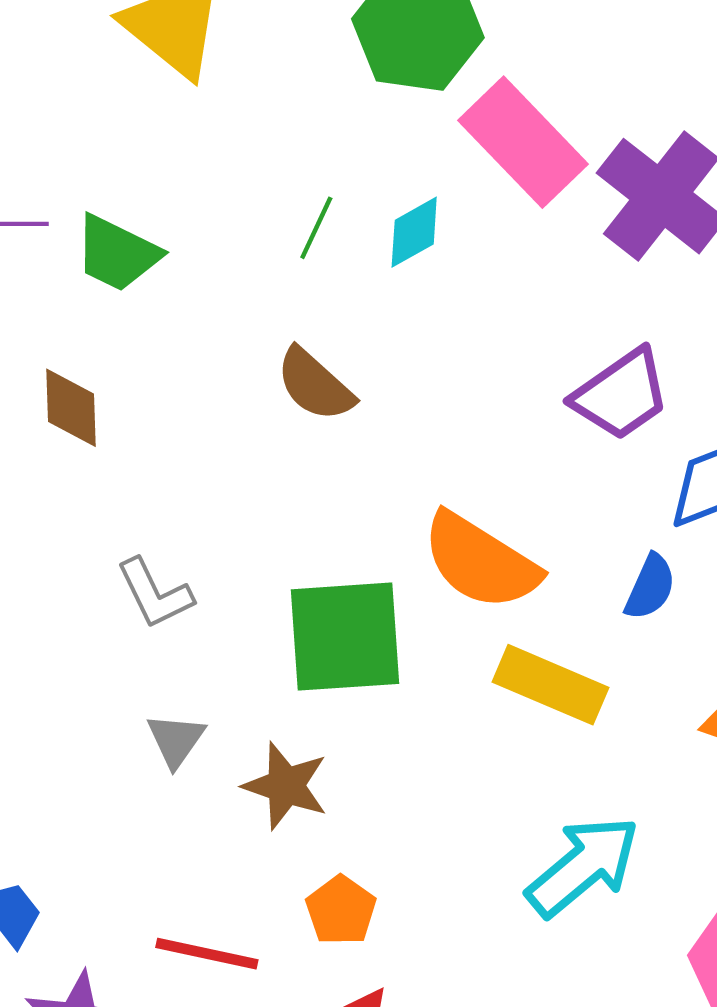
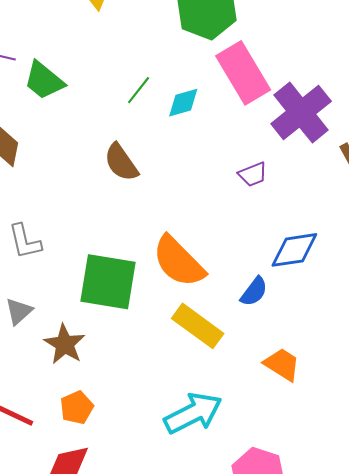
purple trapezoid: (621, 395) -> (253, 174), moved, size x0.6

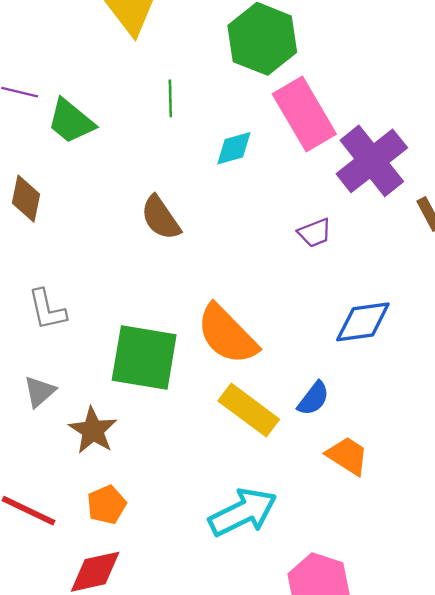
green line: (139, 90) -> (170, 98), moved, turned -40
blue semicircle: (254, 292) -> (313, 399), moved

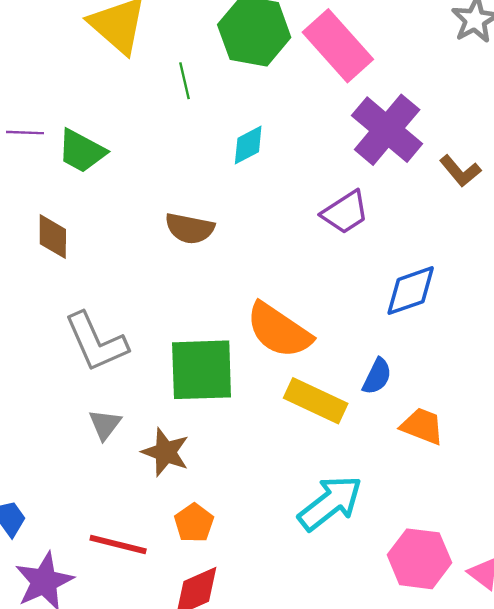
green line: (170, 98) -> (185, 81), moved
pink rectangle: (304, 114) -> (338, 46), moved
brown semicircle: (161, 218) -> (190, 228), turned -33
purple trapezoid: (315, 233) -> (345, 212), size x1.4
gray L-shape: (47, 310) -> (96, 342), size x1.5

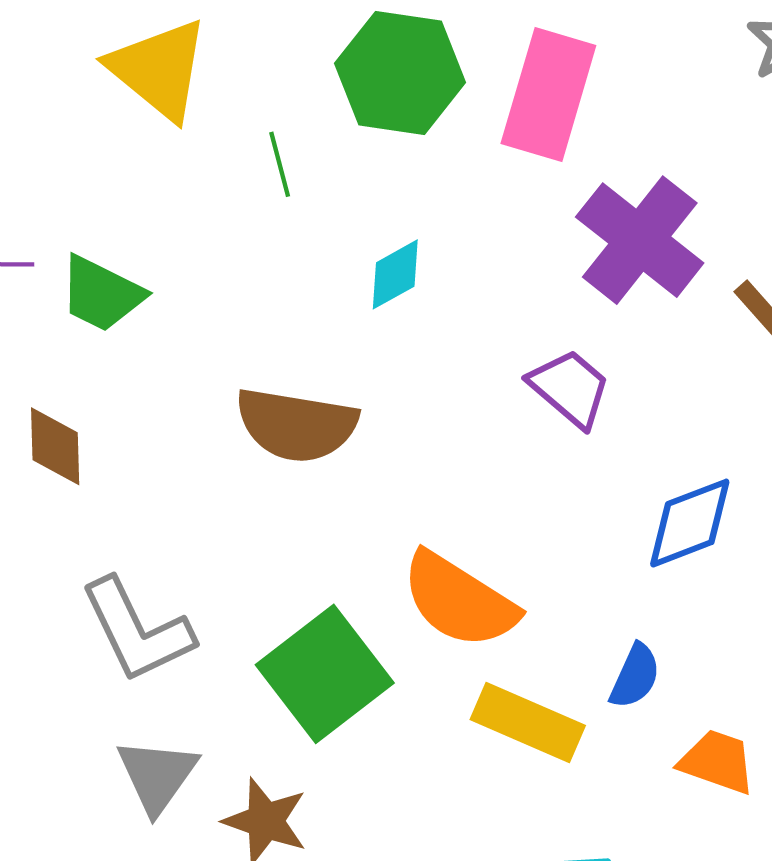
pink rectangle: (338, 46) -> (548, 95), turned 60
purple trapezoid: (345, 212) -> (570, 388), turned -105
brown semicircle: (190, 228) -> (296, 425), size x1.4
green square: (202, 370) -> (325, 674), turned -34
gray triangle: (105, 424) -> (157, 775), size x1.4

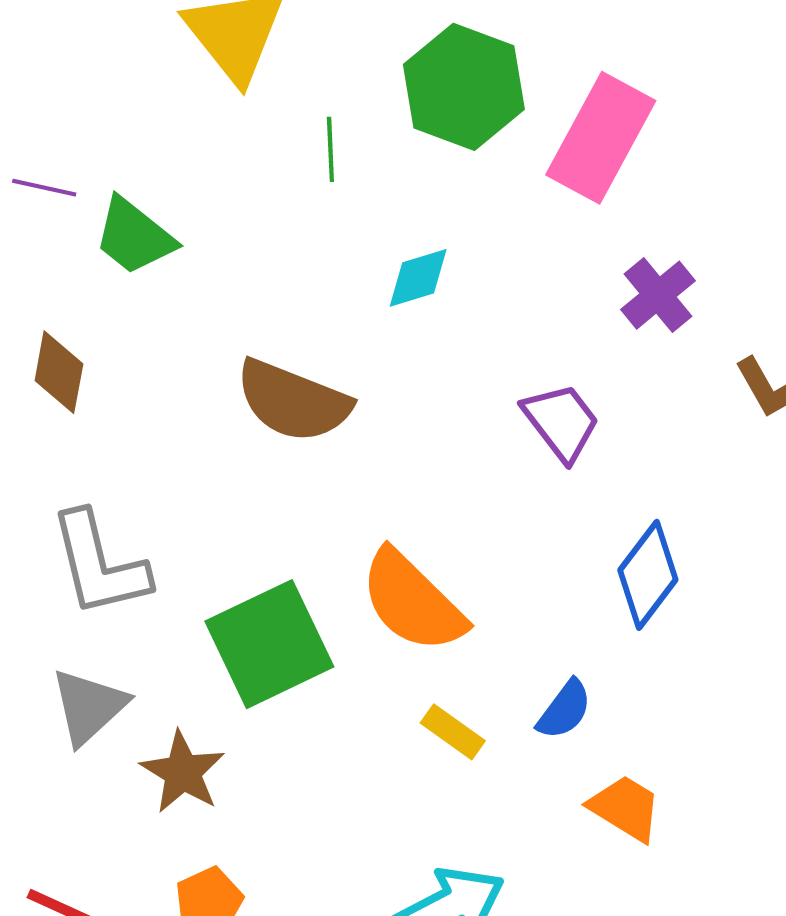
purple cross: (640, 240) -> (658, 295), size x0.6
blue diamond: (690, 523) -> (648, 575), turned -44
yellow rectangle: (528, 723) -> (453, 732), size x0.6

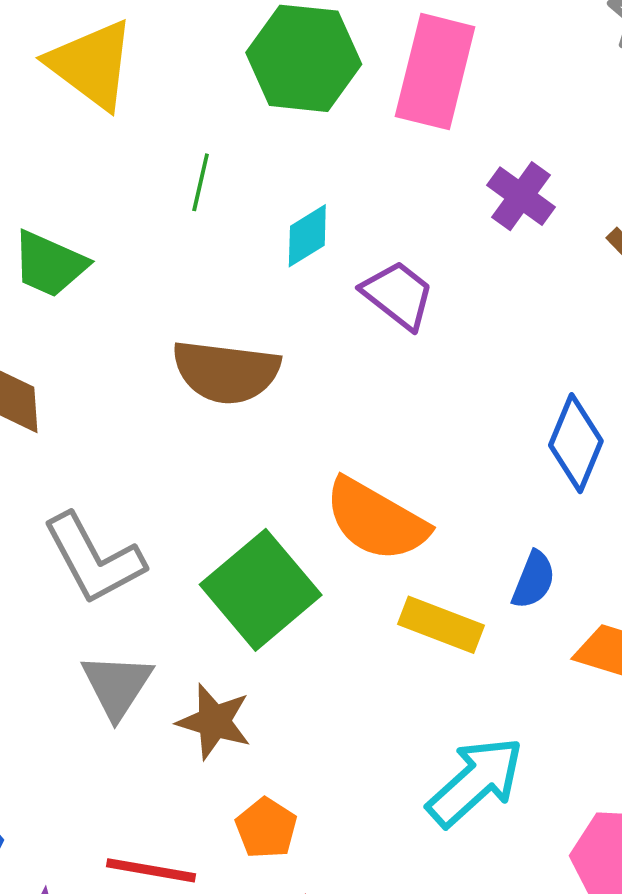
green line: (330, 149) -> (201, 182), moved, turned 30
purple trapezoid: (561, 422) -> (398, 295), moved
yellow rectangle: (453, 732) -> (441, 625), size x1.4

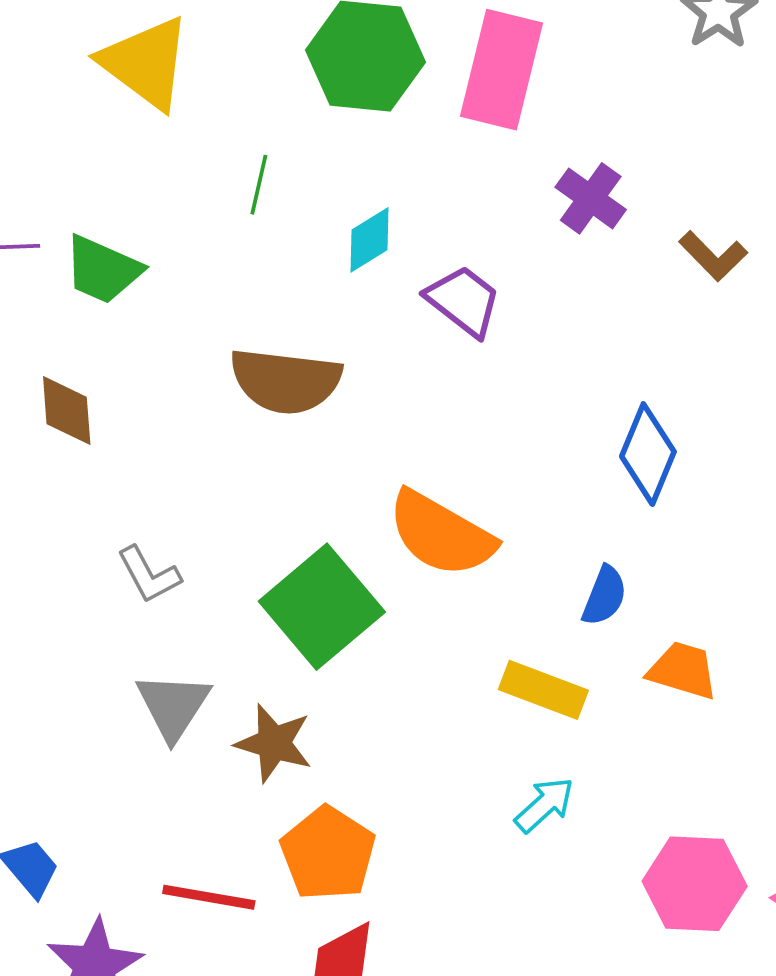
gray L-shape: (94, 559) -> (149, 575), size x0.6
yellow rectangle: (441, 625) -> (543, 690), moved
cyan arrow: (475, 782) -> (544, 805), size x0.6
orange pentagon: (266, 828) -> (328, 853), size x1.5

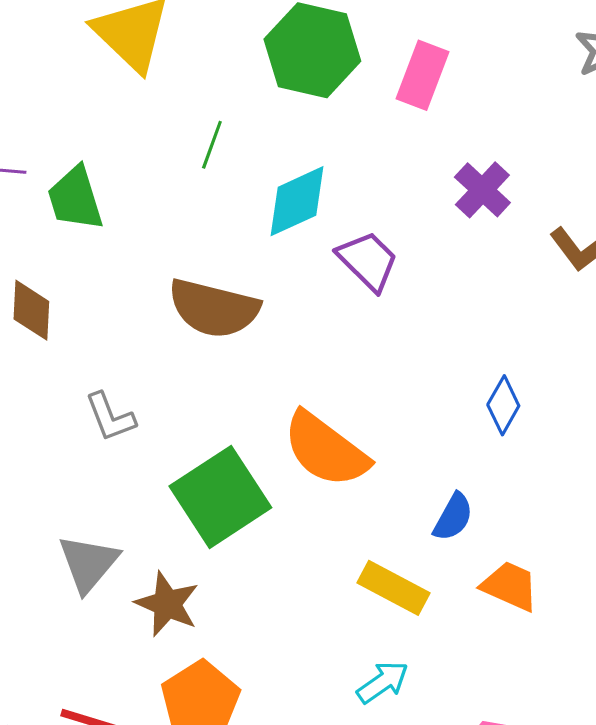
pink rectangle: (501, 70) -> (423, 75), size x0.7
cyan diamond: (369, 240) -> (297, 201), size x1.4
green trapezoid: (103, 270) -> (75, 198), turned 42
blue diamond: (648, 454) -> (503, 405), size x0.7
gray L-shape: (149, 575) -> (110, 417), moved

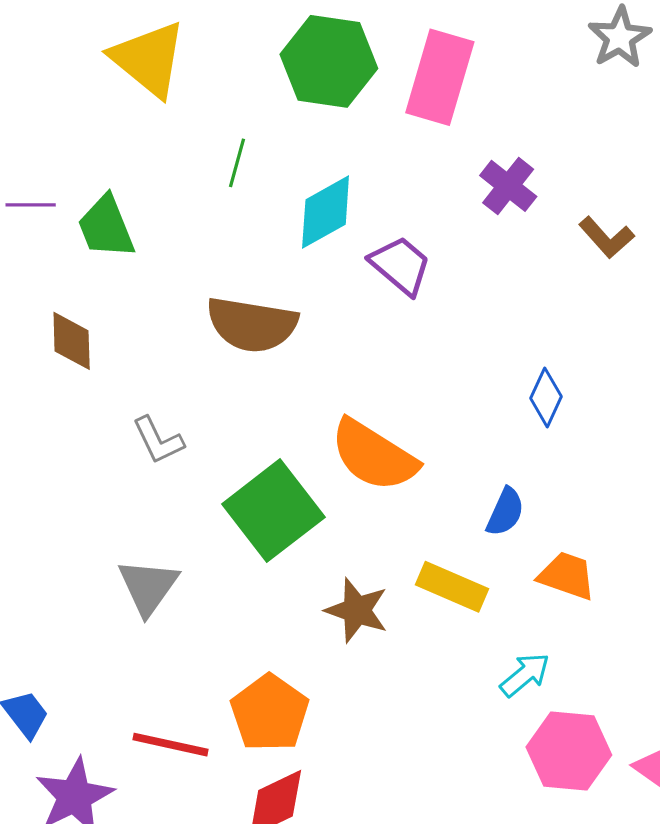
pink rectangle: (423, 75) -> (440, 77), size x1.4
brown star: (167, 604) -> (357, 610), moved
cyan arrow: (383, 682) -> (525, 675), moved

